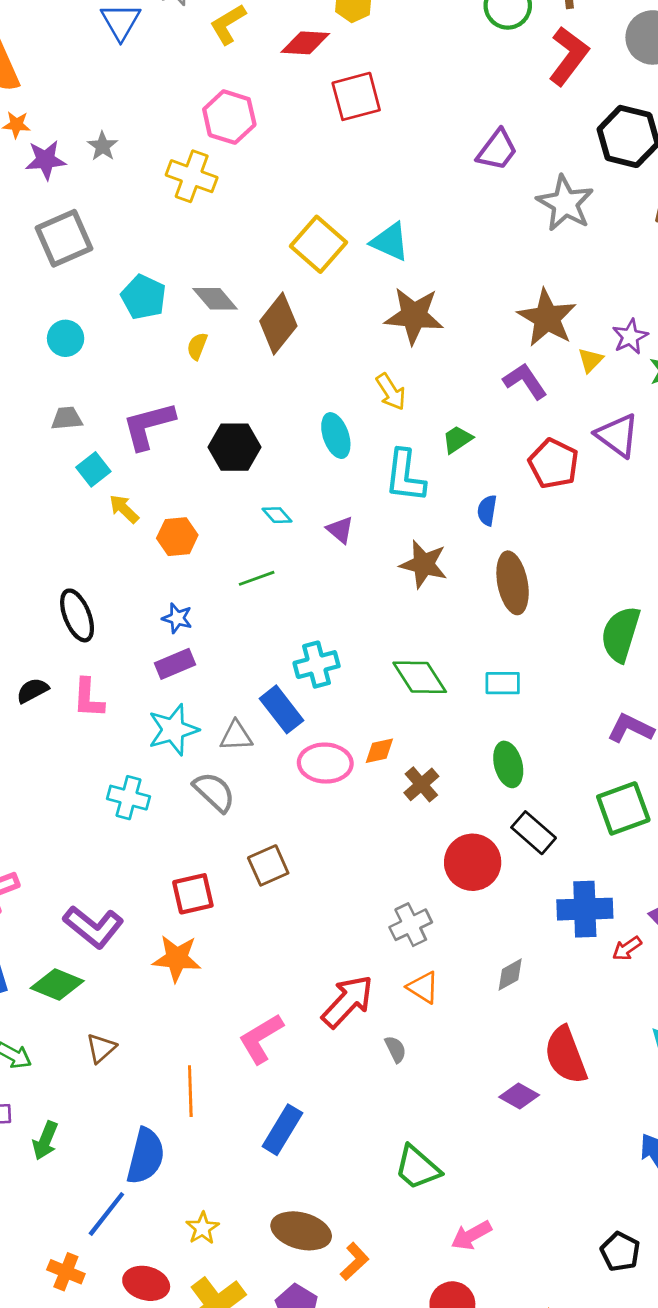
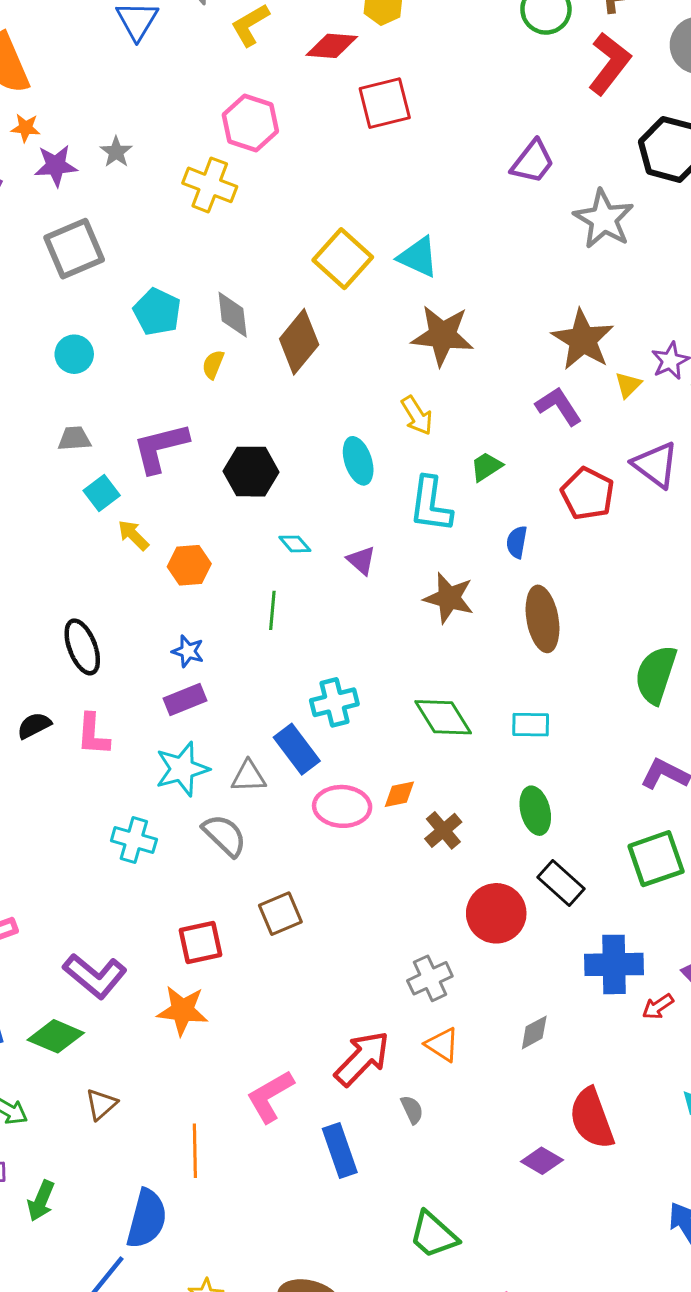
gray diamond: (215, 299) -> (233, 315), turned 33
green line: (257, 578) -> (272, 610), turned -66
blue rectangle: (282, 1130) -> (340, 1151), moved, turned -51

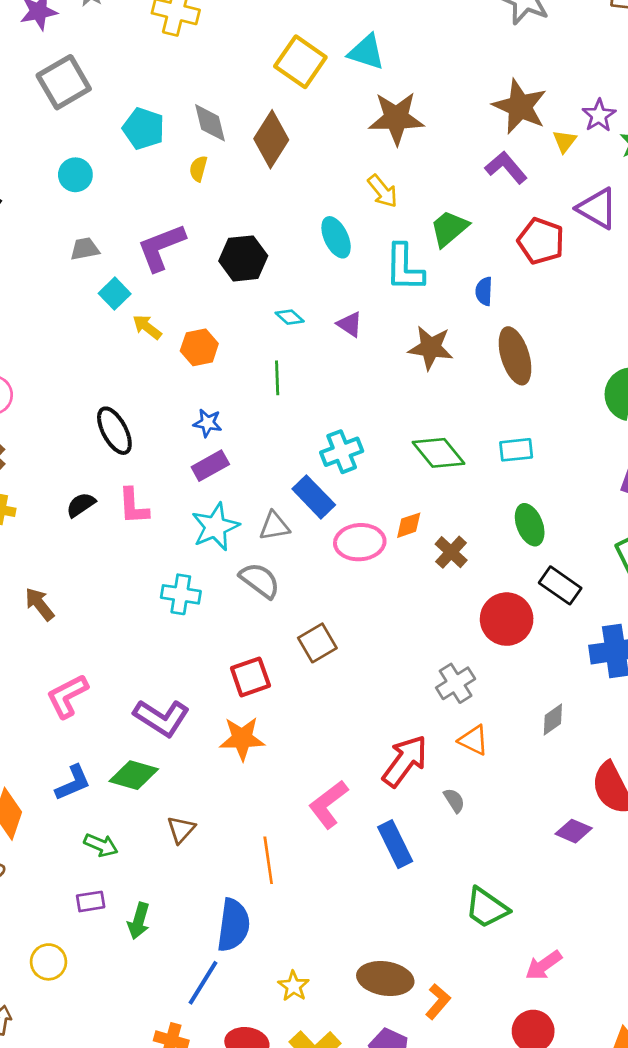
green trapezoid: (486, 467) -> (449, 228), size x1.4

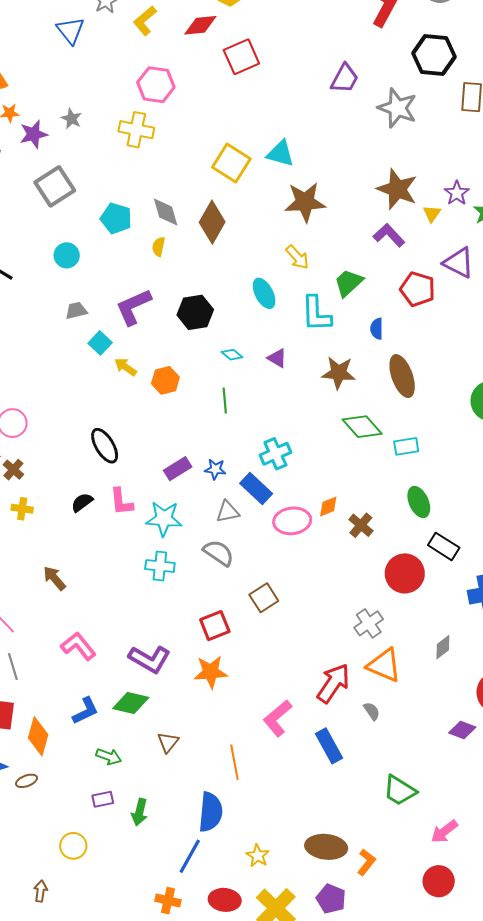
blue star: (208, 423) -> (215, 469), moved
green diamond: (439, 453) -> (362, 427), moved
cyan star: (215, 527) -> (164, 519), moved, turned 30
pink L-shape: (67, 696) -> (78, 646), turned 81
orange triangle: (473, 740) -> (384, 665), size x1.5

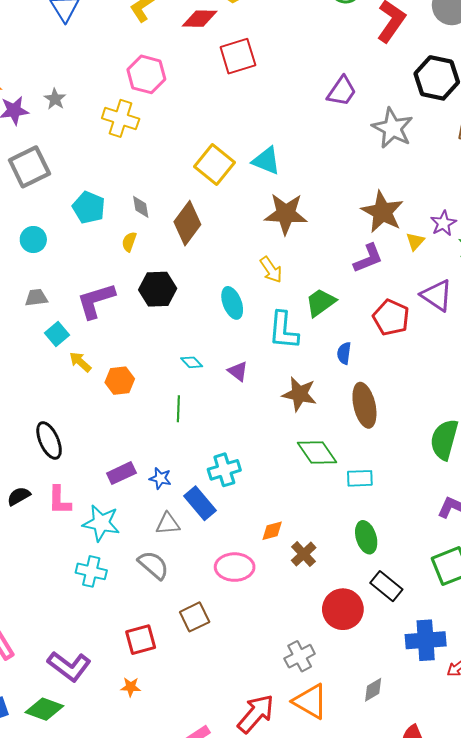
gray diamond: (166, 212) -> (141, 207), size x0.7
purple L-shape: (389, 235) -> (368, 258), turned 104
black hexagon: (195, 312) -> (158, 289), moved
pink ellipse: (292, 521) -> (235, 567), moved
orange star: (211, 672) -> (131, 687), size x0.6

